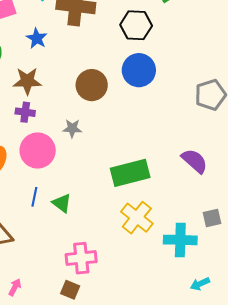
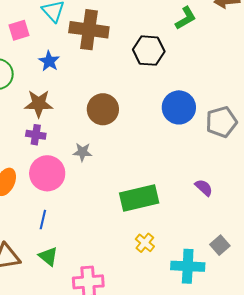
blue circle: (139, 70) -> (179, 107), moved
purple semicircle: (194, 161) -> (204, 188), size x0.7
green triangle: (62, 203) -> (48, 256), moved
yellow cross: (137, 218) -> (145, 243), size x0.6
gray square: (212, 218) -> (220, 245), turned -30

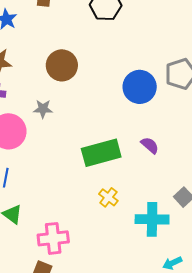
blue circle: (179, 107) -> (140, 87), moved
purple semicircle: (204, 188) -> (150, 145), moved

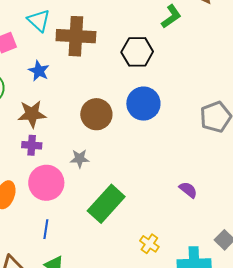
blue circle: (140, 87) -> (143, 104), moved
green rectangle: (101, 153) -> (106, 204), moved, turned -30

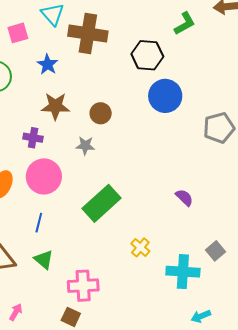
blue circle: (143, 104) -> (165, 96), moved
brown star: (32, 114) -> (55, 106), moved
brown circle: (96, 114) -> (101, 113), size x0.7
gray star: (80, 159) -> (85, 146), moved

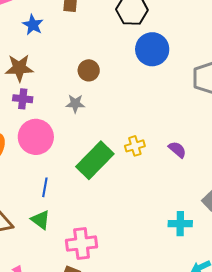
brown star: (55, 106) -> (19, 68), moved
blue line: (39, 223) -> (45, 187), moved
yellow cross: (140, 247) -> (135, 146), moved, turned 36
cyan cross: (183, 272) -> (180, 224), size x0.7

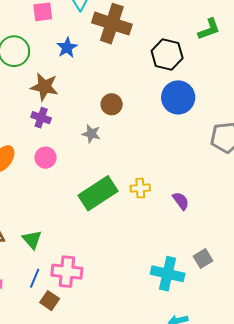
pink circle: (36, 137) -> (46, 158), size x0.6
blue line: (45, 187) -> (35, 278), moved
cyan cross: (180, 224) -> (168, 274), size x1.4

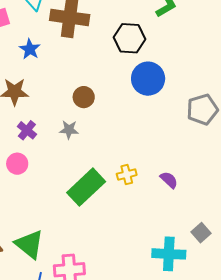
purple cross: (41, 118) -> (27, 130), moved, turned 30
pink circle: (46, 158) -> (17, 164), moved
green triangle: (32, 240) -> (29, 244), size x1.5

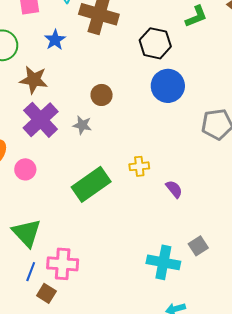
purple cross: (27, 130) -> (41, 120), size x1.8
pink circle: (17, 164) -> (25, 169), moved
yellow cross: (127, 174) -> (139, 166), moved

